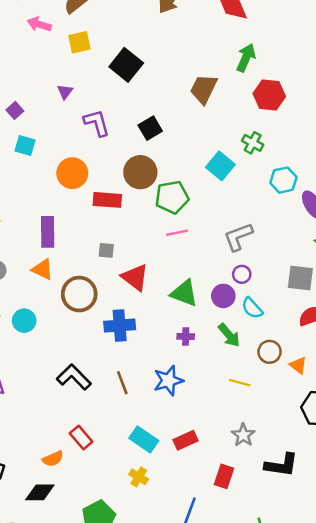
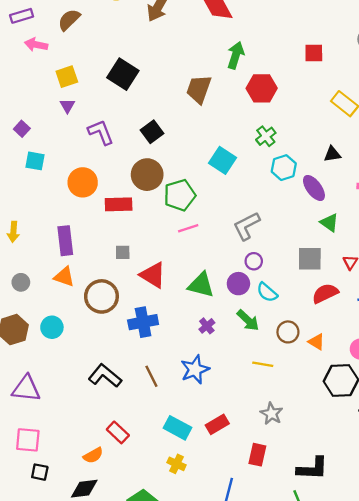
yellow square: (79, 42) -> (67, 77), moved
green cross: (253, 143) -> (266, 136), moved, turned 30
purple cross: (186, 337) -> (207, 326), turned -35
black L-shape: (281, 465) -> (312, 468), moved

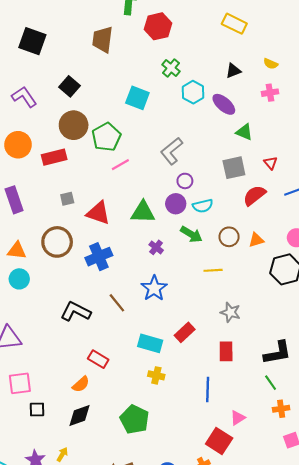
orange triangle: (64, 277) -> (17, 251), moved
cyan semicircle: (267, 292) -> (203, 206), turned -42
orange triangle: (316, 342) -> (256, 240), turned -35

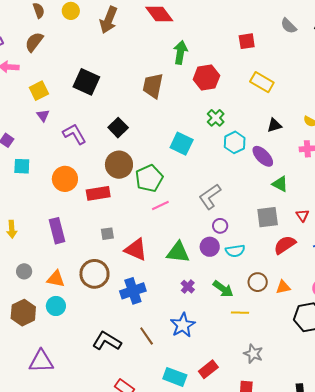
yellow rectangle: (234, 24) -> (262, 82), moved
green arrow: (191, 234) -> (223, 289), moved

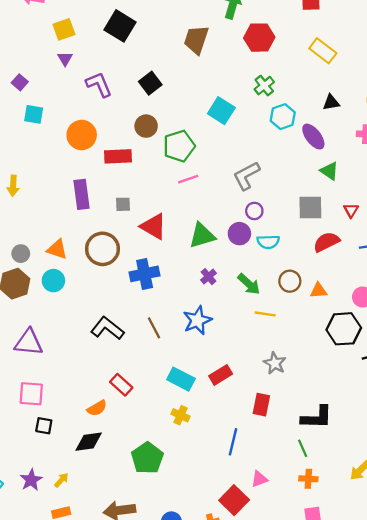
brown circle: (119, 165) -> (146, 126), size x0.7
purple rectangle: (57, 231) -> (81, 194), moved
green triangle: (178, 252) -> (202, 236), turned -30
gray circle: (24, 271) -> (21, 254), moved

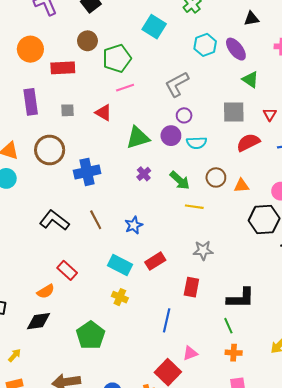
cyan hexagon: (283, 117) -> (205, 45), moved
red triangle: (154, 227) -> (104, 113), moved, size x0.7
blue star: (197, 320) -> (134, 225), moved, size x0.7
gray star: (275, 363) -> (203, 250), turned -30

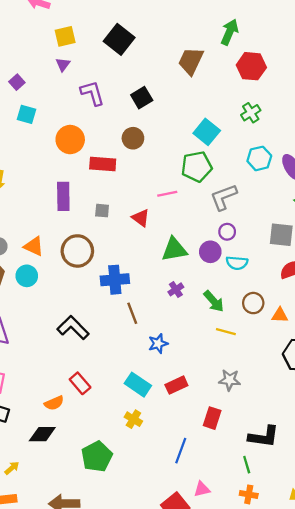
green pentagon: (117, 58) -> (197, 167), moved
brown line: (96, 220) -> (132, 313), moved

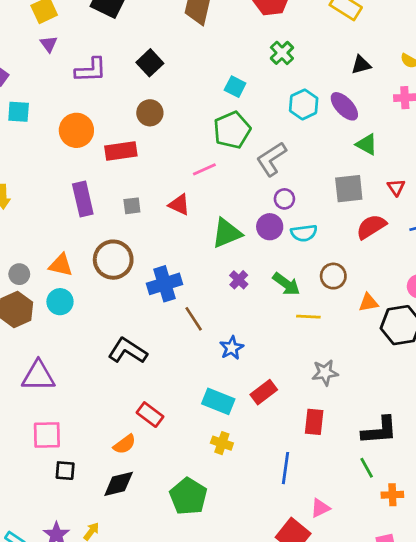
purple L-shape: (92, 93) -> (91, 70), turned 116
cyan square: (207, 132) -> (235, 87), size x0.7
orange triangle: (280, 315) -> (369, 303), moved
orange cross: (249, 494) -> (392, 495), moved

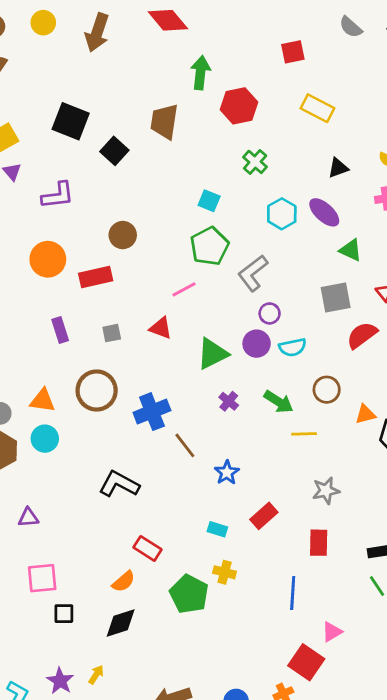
black square: (150, 63) -> (114, 151), moved
purple rectangle: (83, 199) -> (60, 330), size x0.7
purple triangle: (38, 376) -> (28, 517), size x0.6
cyan rectangle: (218, 401) -> (217, 529), size x0.6
green pentagon: (188, 496) -> (189, 594), moved

